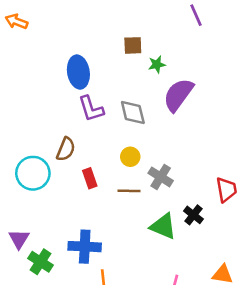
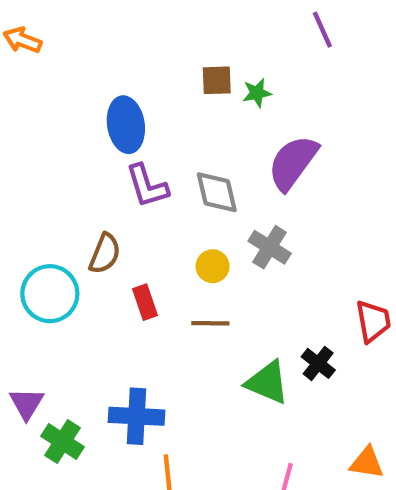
green star: (157, 64) -> (257, 93), moved
gray cross: (161, 177) -> (270, 247), moved

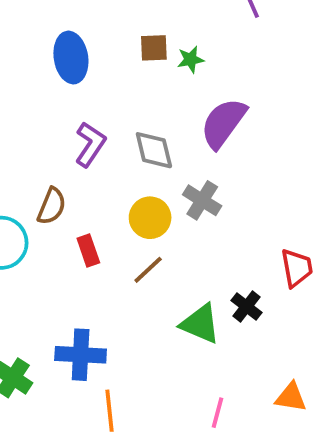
blue ellipse: (126, 125) -> (71, 58), moved
purple L-shape: (147, 186) -> (90, 144), turned -129
yellow circle: (213, 266) -> (150, 218), size x1.4
brown line: (210, 323) -> (148, 270), turned -44

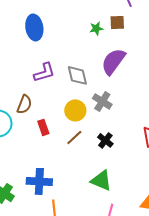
brown square: (154, 48) -> (117, 22), moved
purple L-shape: (90, 144) -> (44, 72), turned 40
black cross: (247, 306) -> (105, 140), moved
green triangle: (200, 324) -> (101, 180), moved

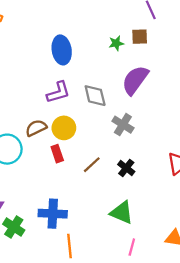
blue ellipse: (34, 27) -> (62, 50), moved
brown semicircle: (24, 104) -> (36, 128), turned -138
yellow circle: (75, 110) -> (64, 128), moved

